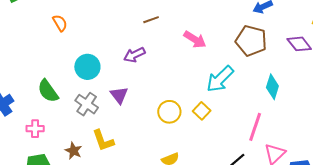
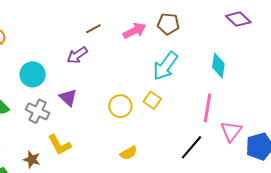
brown line: (151, 20) -> (93, 29), moved
pink arrow: (195, 39) -> (134, 31), turned -50
brown pentagon: (251, 41) -> (168, 24), moved, size x0.7

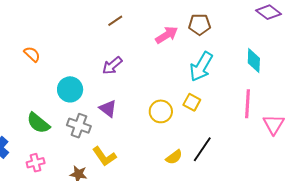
brown line: (93, 29) -> (115, 21), moved
black line: (192, 147) -> (202, 149), moved

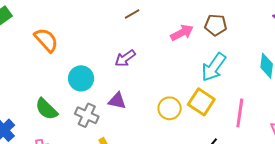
orange semicircle: (32, 54) -> (46, 40), size x1.5
yellow square: (192, 102) -> (201, 102), size x1.5
pink line: (248, 104) -> (240, 113), moved
purple triangle: (108, 109) -> (117, 101), turned -30

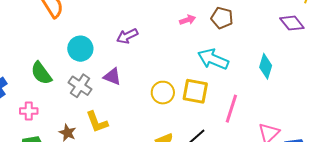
pink arrow: (182, 33) -> (187, 20), size x0.7
cyan arrow: (214, 67) -> (213, 59), turned 68
yellow square: (201, 102) -> (195, 91), turned -32

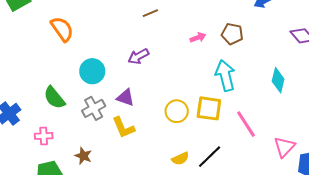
cyan arrow: (213, 59) -> (225, 76), turned 56
gray cross: (80, 86) -> (94, 108), turned 30
pink line: (231, 109) -> (246, 124), turned -48
yellow L-shape: (97, 122) -> (123, 128), moved

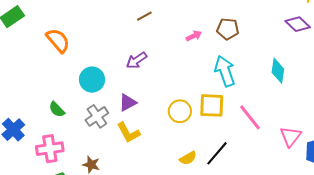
green semicircle: (54, 98) -> (57, 109), size x0.7
purple triangle: (125, 98) -> (128, 103), turned -42
pink cross: (44, 136) -> (50, 149), size x1.5

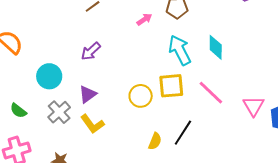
cyan diamond: (278, 71) -> (216, 47), moved
yellow semicircle: (188, 158) -> (155, 141), turned -30

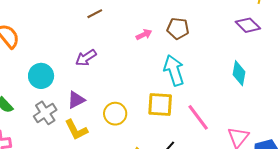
cyan diamond: (216, 47) -> (239, 73), moved
yellow circle: (141, 96) -> (115, 114), moved

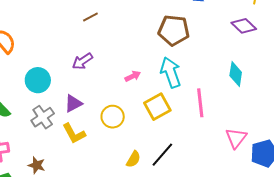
brown pentagon: (178, 28) -> (174, 30), size x1.4
pink arrow: (144, 35) -> (133, 76), moved
yellow square: (160, 104) -> (157, 107), turned -32
pink line: (198, 117) -> (200, 103), moved, turned 32

